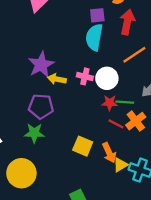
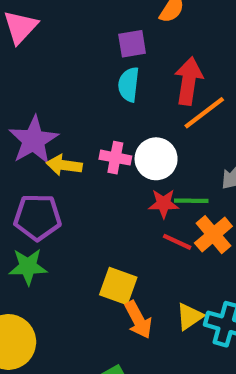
red arrow: (127, 22) -> (189, 81), moved
cyan semicircle: (94, 37) -> (129, 84), size x0.7
orange arrow: (109, 153) -> (138, 320), moved

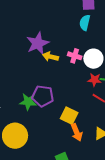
purple pentagon: (38, 217) -> (43, 96), moved

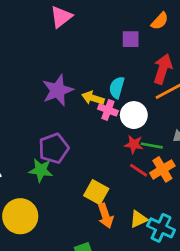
cyan semicircle: (85, 23) -> (117, 87), moved
yellow arrow: (50, 57) -> (93, 98), moved
purple pentagon: (43, 96) -> (54, 148), moved, turned -30

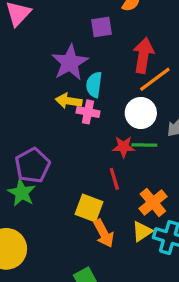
purple star: (58, 90) -> (70, 63), moved
white circle: (134, 115) -> (141, 113), moved
orange cross: (162, 169) -> (153, 202), moved
green star: (41, 170) -> (22, 193), turned 30
red line: (139, 170) -> (114, 179), moved, turned 48

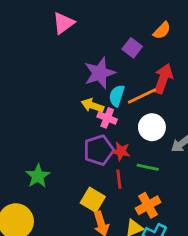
purple square: (101, 27) -> (132, 48), turned 36
orange line: (155, 79) -> (142, 96), moved
green line: (144, 145) -> (148, 167), moved
red star: (124, 147) -> (121, 151), moved
purple pentagon: (33, 165) -> (99, 150), moved

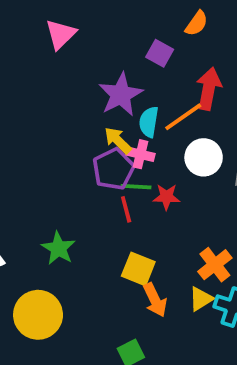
yellow arrow: (92, 105) -> (118, 140), turned 35
purple pentagon: (99, 150) -> (113, 169), moved
green line: (148, 167) -> (136, 187), moved
red line: (119, 179) -> (126, 209), moved

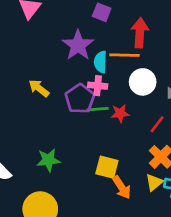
orange line: (183, 117) -> (124, 55), turned 44
yellow arrow: (118, 140) -> (39, 88), moved
red line: (126, 209) -> (157, 124), moved, turned 60
green star: (58, 248) -> (48, 160), turned -30

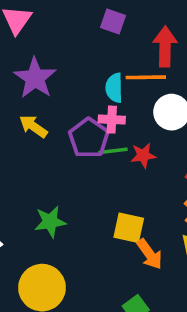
purple star: (78, 45) -> (35, 78), moved

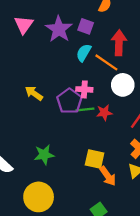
orange line: (146, 77) -> (106, 62), turned 35
purple star: (35, 78) -> (59, 29), moved
cyan semicircle: (114, 88) -> (84, 53), moved, turned 30

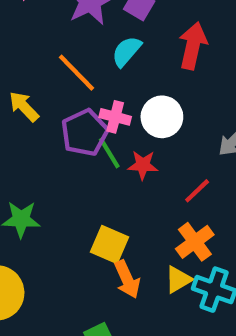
orange line: (106, 62) -> (77, 73), moved
white circle: (123, 85) -> (162, 117), moved
green line: (85, 109) -> (109, 153), turned 54

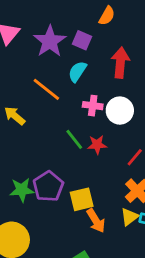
pink cross: (115, 117) -> (93, 106), moved
white circle: (162, 117) -> (120, 111), moved
purple pentagon: (85, 133) -> (48, 186), moved
yellow square: (110, 244) -> (82, 199), turned -30

